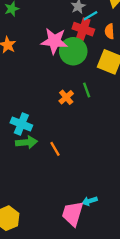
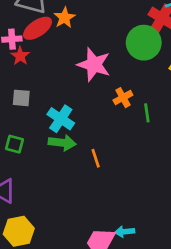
pink star: (54, 41) -> (94, 65), moved
green line: (87, 90) -> (147, 113), moved

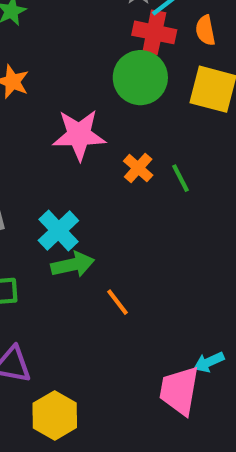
cyan cross: (61, 119) -> (58, 230), turned 32
orange line: (96, 158) -> (117, 302), moved

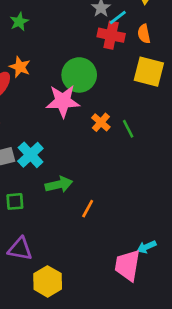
green circle: (140, 78) -> (79, 75), moved
cyan cross: (58, 230) -> (30, 155), moved
orange line: (117, 302) -> (88, 209), turned 66

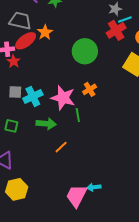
red cross: (111, 35) -> (116, 30), turned 30
pink star: (63, 101) -> (63, 98), moved
green line: (128, 129) -> (78, 115), moved

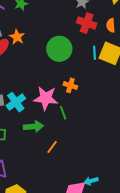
cyan line: (125, 19) -> (94, 53), moved, turned -64
red cross: (116, 30) -> (87, 23), turned -30
orange cross: (90, 89) -> (70, 85), turned -32

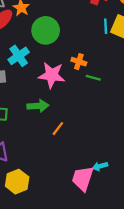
green circle: (59, 49) -> (46, 30), moved
cyan cross: (16, 102) -> (19, 56), moved
green line: (63, 113) -> (93, 78), moved, turned -56

